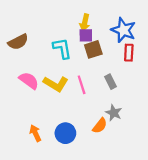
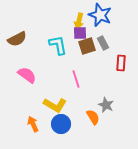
blue star: (123, 30) -> (100, 15), moved
red rectangle: (129, 53) -> (121, 63), moved
gray rectangle: (111, 82) -> (103, 43), moved
yellow L-shape: (56, 84) -> (55, 105), moved
orange semicircle: (100, 126) -> (93, 117), turned -70

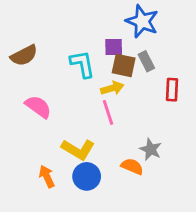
yellow arrow: (79, 21) -> (112, 88), moved, turned -119
brown square: (87, 46) -> (124, 65), turned 30
orange semicircle: (93, 117) -> (132, 166), turned -35

